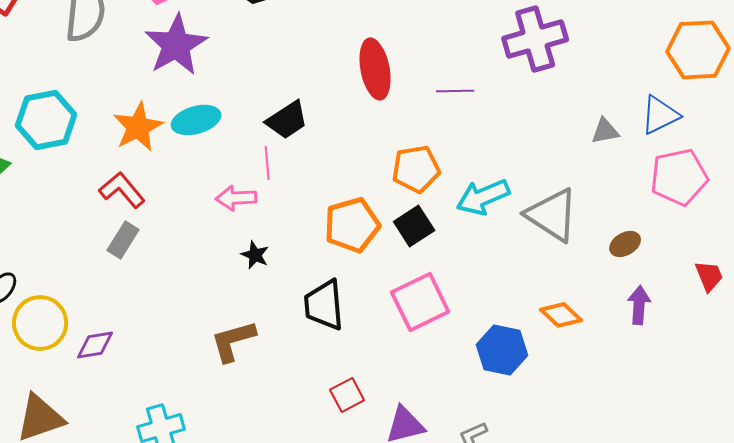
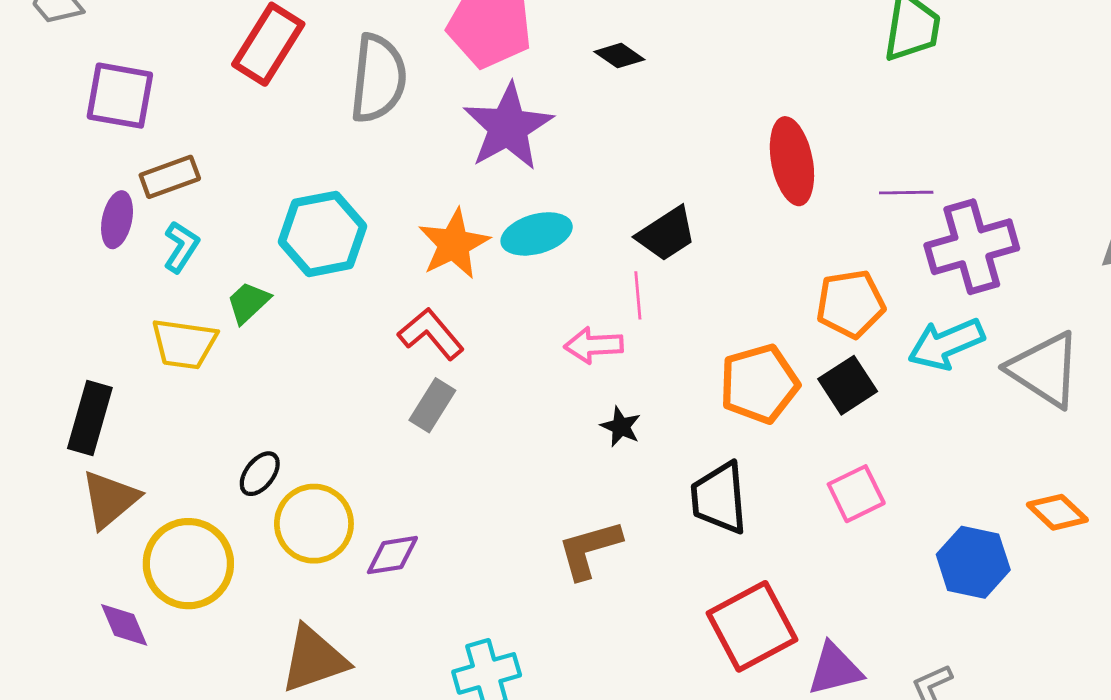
purple cross: (535, 39) -> (972, 247), moved
pink square: (420, 302) -> (856, 494), size x0.7
red square: (347, 395) -> (752, 626), size x1.8

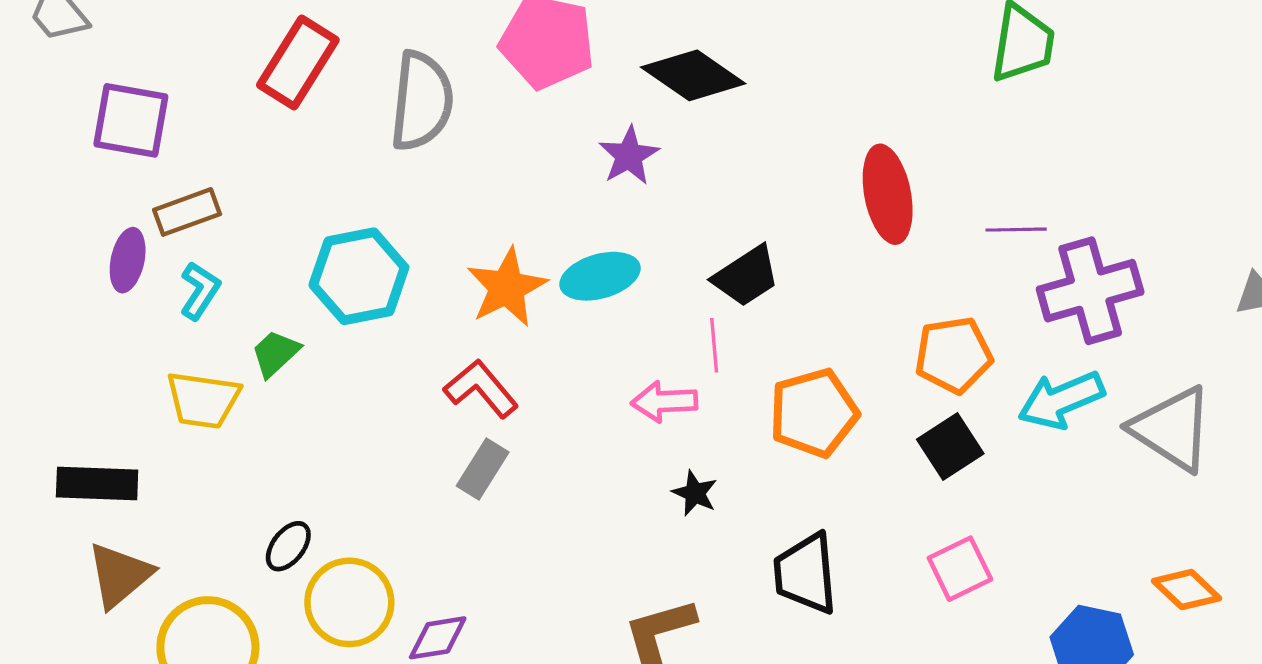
black diamond: (619, 56) -> (693, 75), size x1.8
purple star: (508, 127) -> (629, 156), moved, size x0.6
orange pentagon: (759, 384) -> (814, 413), moved
black rectangle: (90, 418) -> (97, 483), turned 76

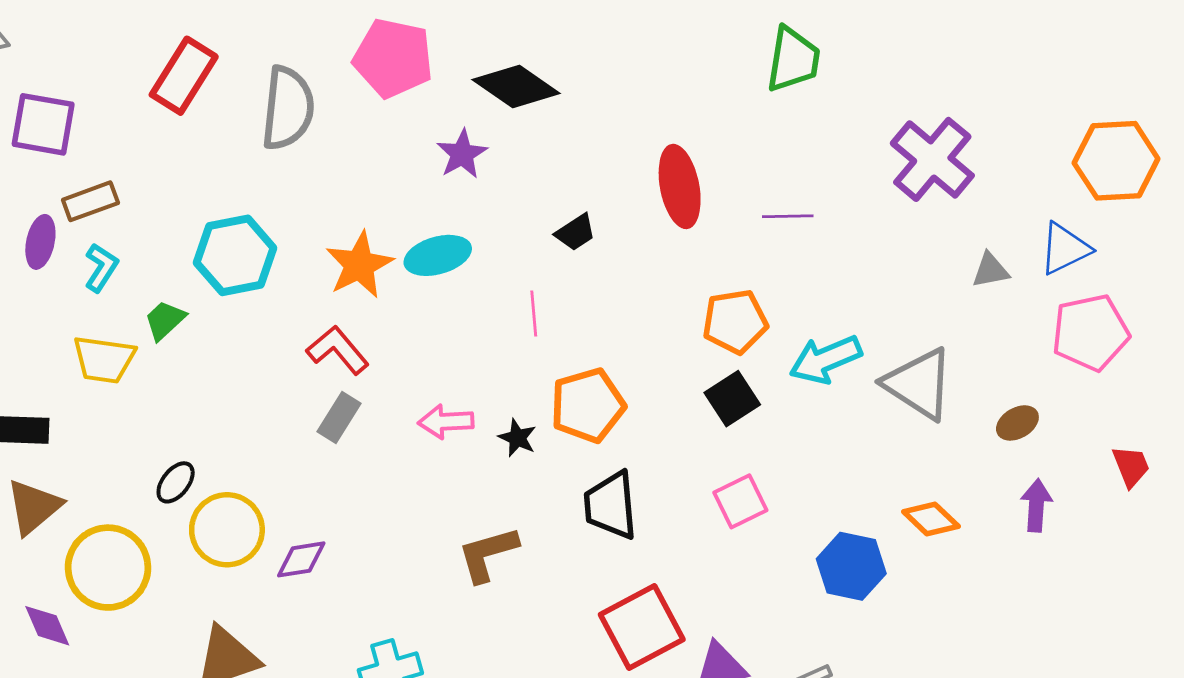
black trapezoid: (746, 276) -> (576, 232), moved, size x0.7
purple cross: (1090, 291) -> (932, 159), moved, turned -34
pink arrow: (664, 402) -> (446, 422), moved
orange pentagon: (814, 413) -> (588, 405), moved

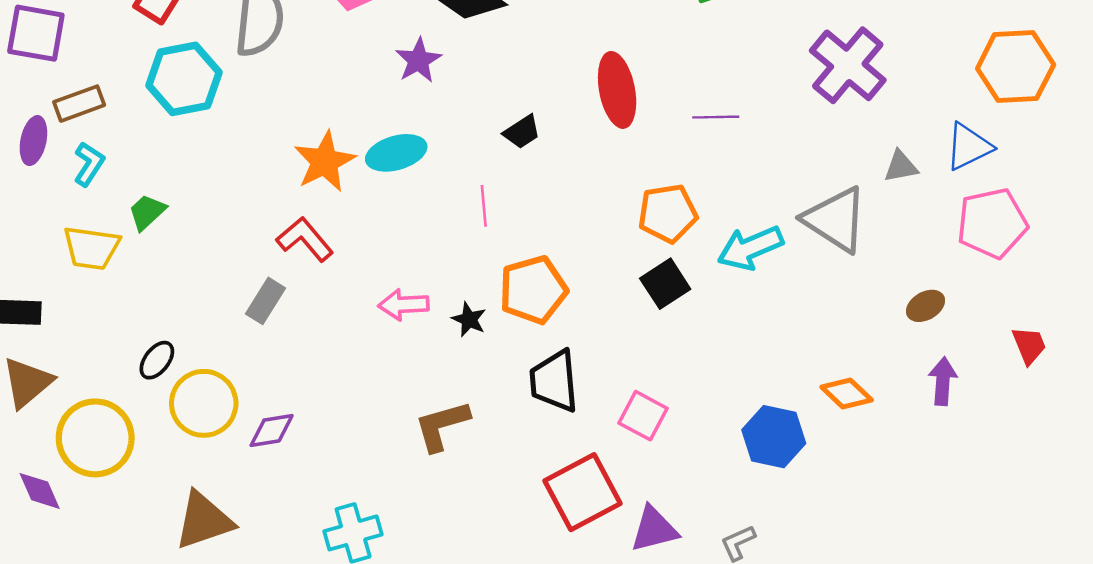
cyan hexagon: (235, 255) -> (184, 79), moved
gray triangle: (919, 384) -> (835, 220), moved
gray rectangle: (339, 418) -> (265, 301), moved
pink square: (740, 501) -> (643, 416), moved, turned -36

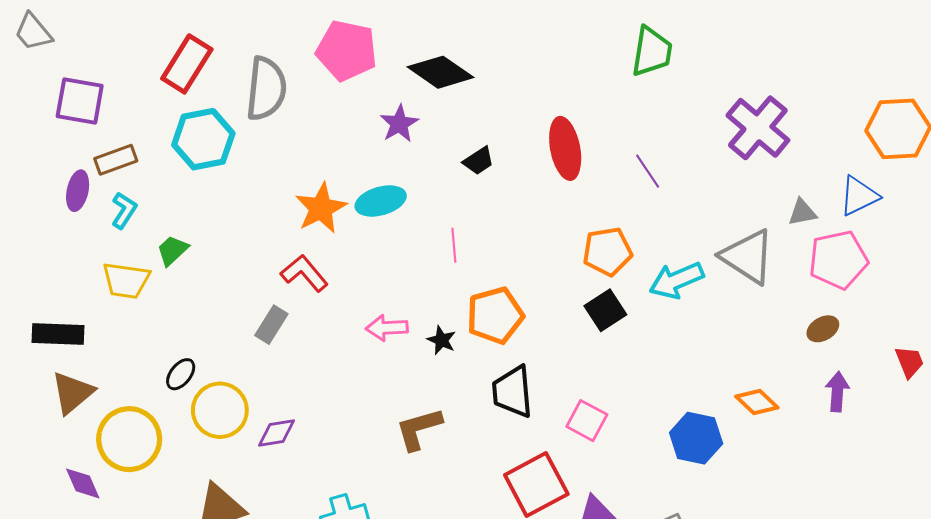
purple line: (716, 117) -> (648, 171), turned 57
black trapezoid: (522, 132) -> (479, 161), moved
pink pentagon: (992, 223) -> (838, 260), moved

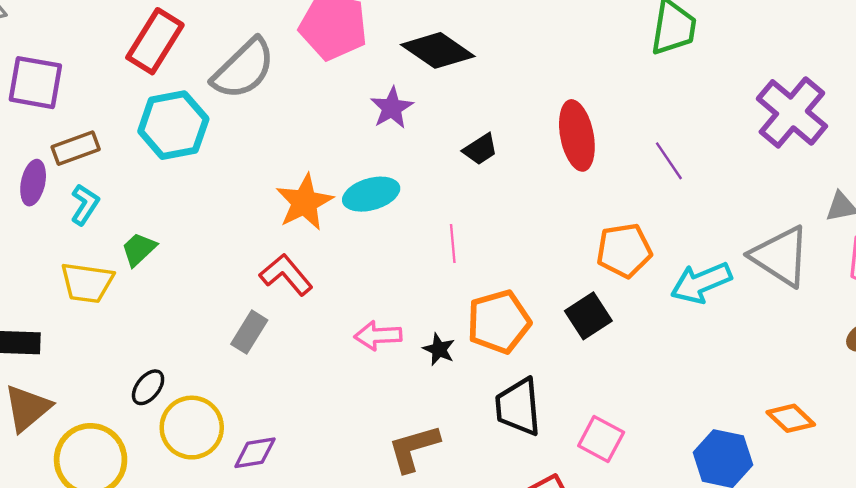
gray semicircle: (266, 89) -> (243, 69), turned 40
black square: (605, 310) -> (588, 316), moved

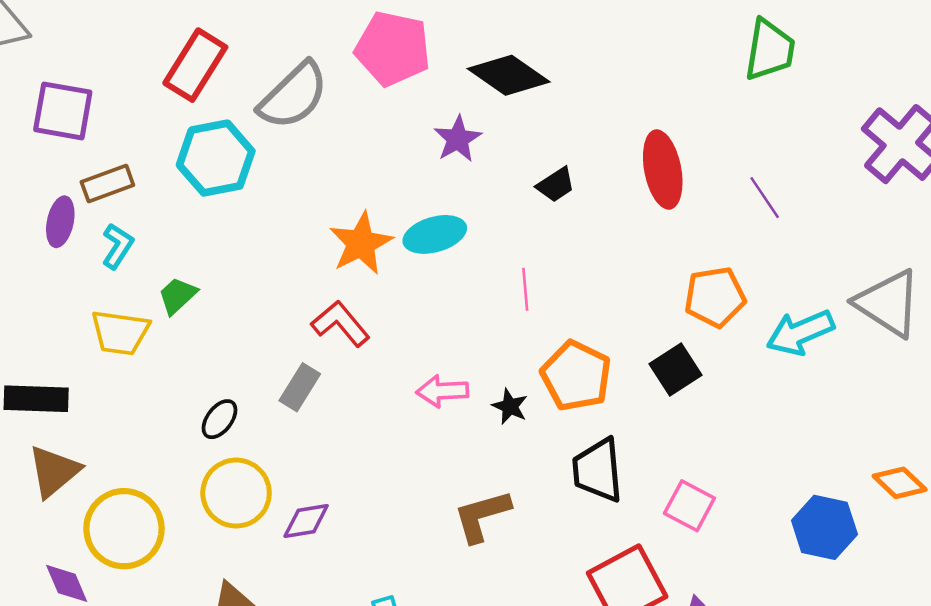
orange pentagon: (499, 322) -> (576, 376), turned -30
black ellipse: (148, 387) -> (220, 419), moved

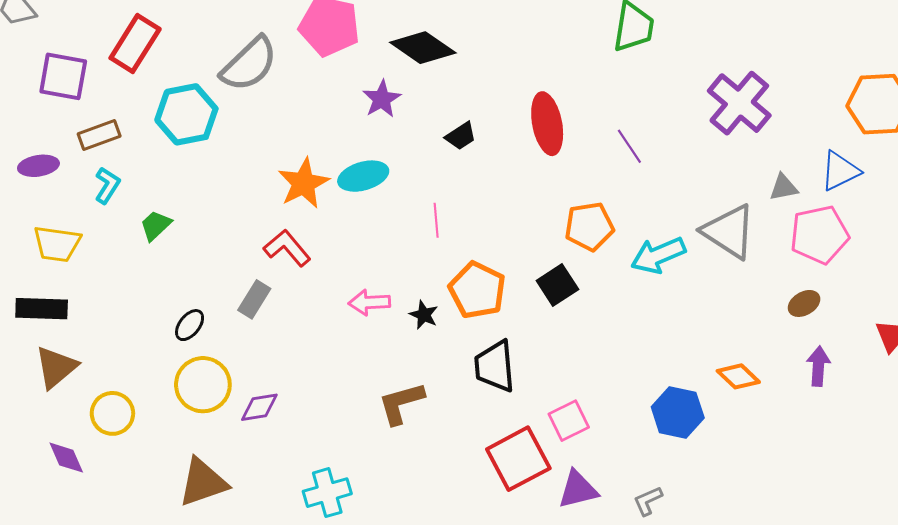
red rectangle: (195, 65) -> (135, 43), moved
purple ellipse: (60, 222) -> (38, 166), moved, turned 69
yellow trapezoid: (120, 333) -> (57, 244), moved
pink square: (689, 506) -> (569, 421), moved, turned 36
yellow circle: (124, 529) -> (112, 413), size x0.7

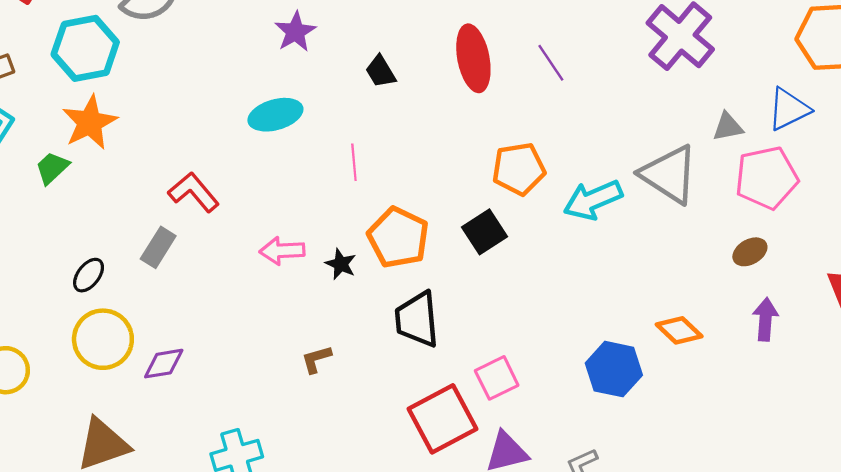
black trapezoid: (461, 136) -> (381, 72), turned 92
purple line: (629, 146) -> (551, 63), moved
orange star: (304, 183) -> (90, 122), moved
brown L-shape: (401, 403) -> (316, 359), size x0.6

